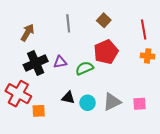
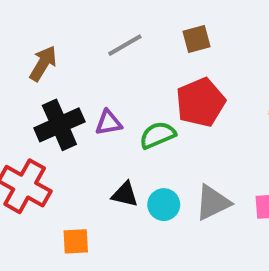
brown square: (104, 20) -> (196, 39), turned 32
gray line: (68, 23) -> (125, 45), turned 66
orange square: (39, 111) -> (76, 241), moved

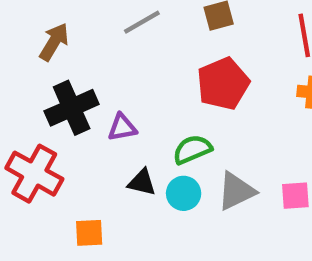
purple triangle: (109, 123) -> (122, 127), moved
green semicircle: (158, 135) -> (192, 149), moved

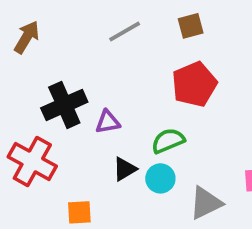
brown arrow: (54, 42) -> (27, 37), moved
black triangle: (142, 182) -> (125, 169), turned -44
gray triangle: (236, 191) -> (206, 203), moved

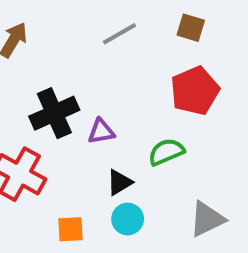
brown square: (191, 26) -> (191, 28), turned 32
cyan circle: (160, 178) -> (128, 219), moved

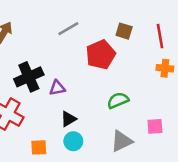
brown square: (191, 28) -> (124, 31), moved
red pentagon: (195, 91) -> (101, 55), moved
green semicircle: (166, 152) -> (118, 100), moved

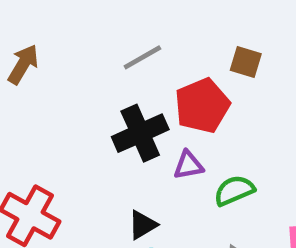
black cross: (29, 77) -> (140, 133), moved
purple triangle: (57, 88) -> (188, 165), moved

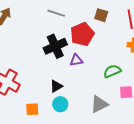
gray line: (142, 57) -> (56, 13), turned 48
green semicircle: (234, 190) -> (112, 71), moved

